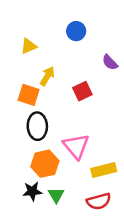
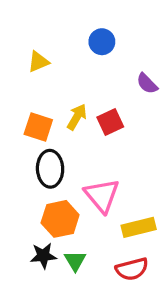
yellow arrow: (47, 76) -> (77, 117), moved

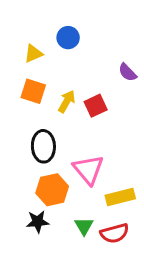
blue circle: (102, 42) -> (68, 38), moved
orange square: (38, 127) -> (33, 91), moved
green triangle: (75, 261) -> (84, 226), moved

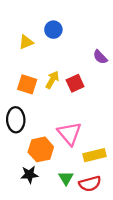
orange square: (33, 91) -> (27, 84), moved
black ellipse: (43, 146) -> (16, 120), moved

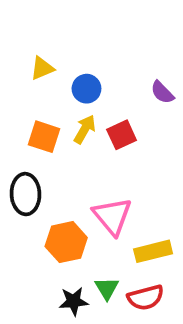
blue circle: (53, 30) -> (86, 89), moved
black star: (29, 175) -> (74, 301), moved

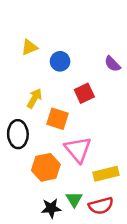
yellow arrow: (85, 129) -> (34, 98), moved
orange square: (44, 137) -> (57, 119), moved

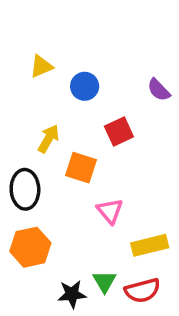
pink triangle: (78, 149) -> (110, 211), size x0.7
orange hexagon: (46, 167) -> (30, 247), moved

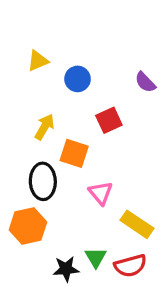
black ellipse: (25, 189) -> (43, 181), moved
yellow rectangle: (150, 245) -> (137, 224), turned 48

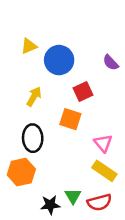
blue circle: (78, 79) -> (59, 60), size x1.5
orange square: (74, 153) -> (70, 119), moved
pink triangle: (101, 193) -> (103, 143), moved

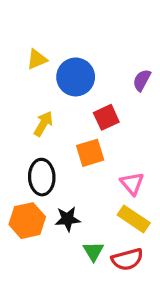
purple semicircle: (111, 63) -> (142, 80), turned 72
orange square: (70, 119) -> (90, 153), turned -35
black star: (50, 205) -> (68, 219), moved

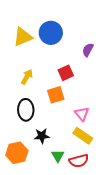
yellow triangle: (37, 59) -> (23, 37), size x1.5
blue circle: (76, 77) -> (51, 33), moved
orange hexagon: (27, 221) -> (17, 153), moved

